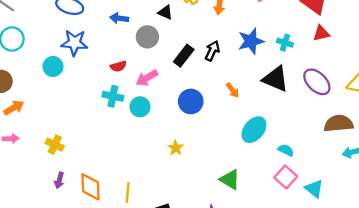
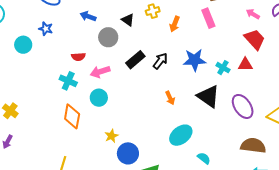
red triangle: (321, 33) -> (245, 65), moved
blue star: (74, 43) -> (46, 29), size x0.6
blue circle: (191, 101) -> (128, 153), moved
cyan circle: (140, 107) -> (99, 98), moved
orange diamond: (91, 187) -> (72, 116), moved

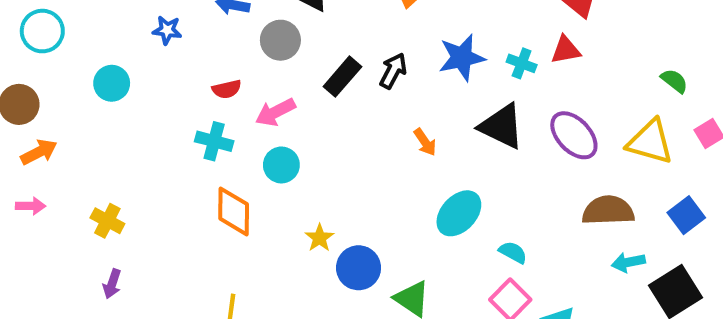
blue star: (46, 29) -> (167, 30), moved

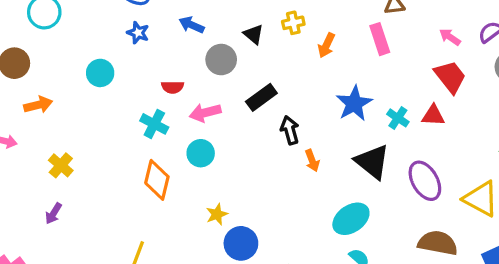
blue star: (462, 58) -> (354, 103), turned -30
black arrow: (393, 71) -> (290, 130), moved, turned -56
cyan circle: (112, 83) -> (100, 73), moved
orange arrow: (39, 152) -> (38, 105), moved
cyan ellipse: (459, 213) -> (351, 219), moved

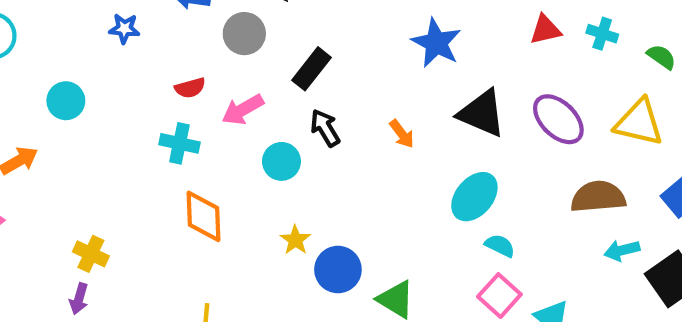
cyan circle: (100, 73) -> (66, 101), moved
cyan cross: (398, 118) -> (602, 34), moved
black arrow: (290, 130) -> (325, 128), moved
cyan circle: (201, 153) -> (281, 161), moved
yellow cross: (61, 165) -> (91, 254), moved

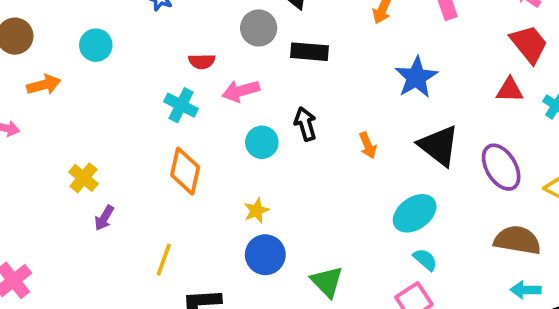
black rectangle: (311, 69) -> (310, 52), moved, turned 42
blue circle: (338, 270) -> (265, 255), moved
purple arrow: (79, 299) -> (104, 218), moved

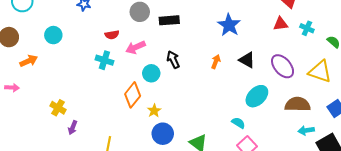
orange arrow: (368, 145) -> (216, 62), moved, turned -128
black triangle: (439, 146) -> (247, 60), size x0.7
orange diamond: (185, 171) -> (133, 95), moved, turned 35
cyan ellipse: (415, 213) -> (257, 96), moved
cyan semicircle: (425, 260) -> (238, 123), moved

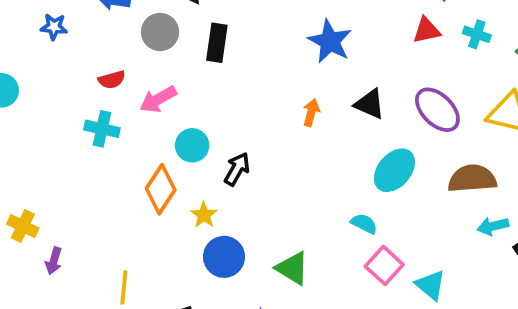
black rectangle: (169, 20) -> (217, 43), turned -72
black arrow: (173, 60) -> (237, 169), moved, turned 60

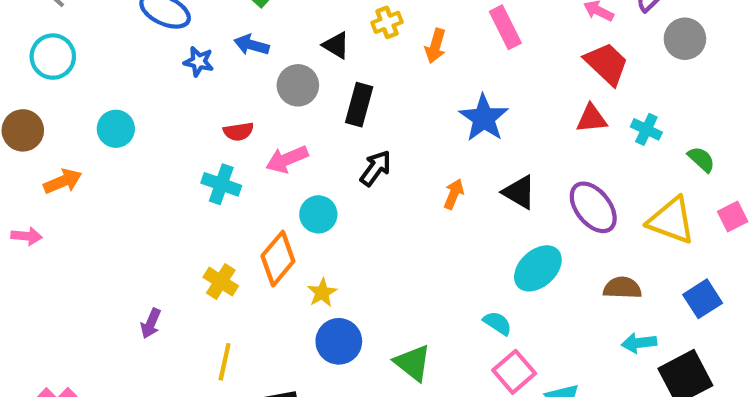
blue star: (54, 27) -> (199, 62), moved
black arrow: (237, 169) -> (376, 168), moved
brown semicircle: (472, 179) -> (622, 288), size x0.7
yellow cross: (23, 226) -> (221, 282), moved

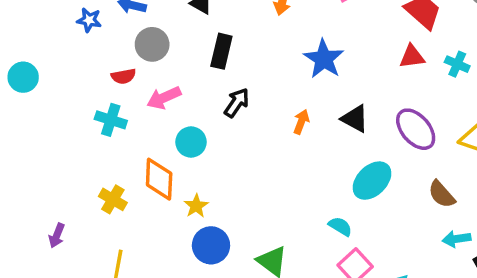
gray circle: (298, 85) -> (152, 44), moved
orange diamond: (278, 259) -> (159, 179), turned -36
brown semicircle: (622, 288) -> (442, 194), turned -132

